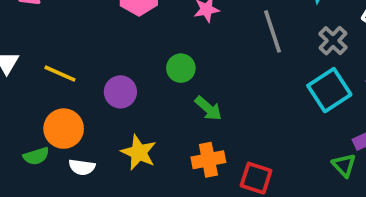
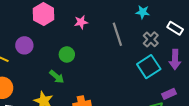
purple circle: (120, 92) -> (24, 45), moved
green arrow: (208, 108) -> (57, 77), moved

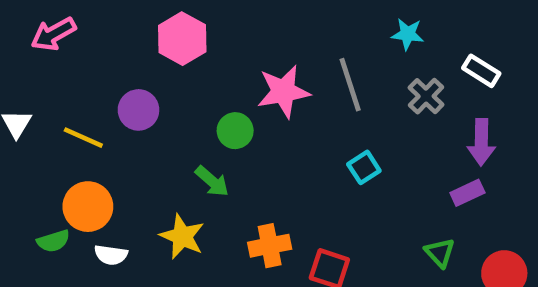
pink star: (81, 22) -> (283, 92), moved, size x1.6
cyan square: (149, 67) -> (364, 167), moved, size x0.6
purple rectangle: (169, 94) -> (467, 193), moved

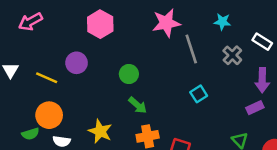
pink star: (283, 92) -> (166, 23), moved
green arrow: (212, 181) -> (138, 105), moved

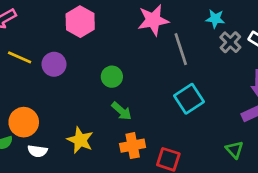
gray cross: (232, 55) -> (230, 42), moved
yellow line: (47, 78) -> (20, 57), moved
cyan square: (199, 94) -> (189, 99), size x1.5

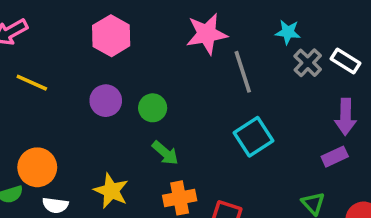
purple circle: (54, 64) -> (106, 101), moved

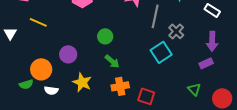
gray cross: (308, 63) -> (176, 31), moved
gray line: (243, 72) -> (155, 16), turned 30
purple circle: (106, 101) -> (68, 54), moved

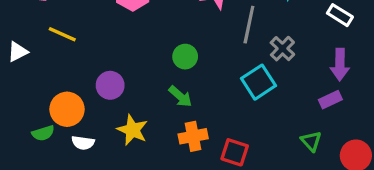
white triangle: (10, 33) -> (18, 52), turned 32
green circle: (105, 36) -> (185, 57), moved

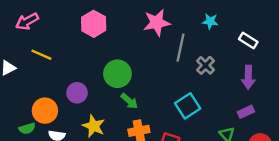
green circle: (185, 57) -> (117, 74), moved, size x1.5
cyan square: (259, 82) -> (188, 106), moved
purple rectangle: (330, 100) -> (246, 112), moved

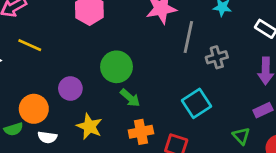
gray cross: (205, 65) -> (217, 57), turned 30

